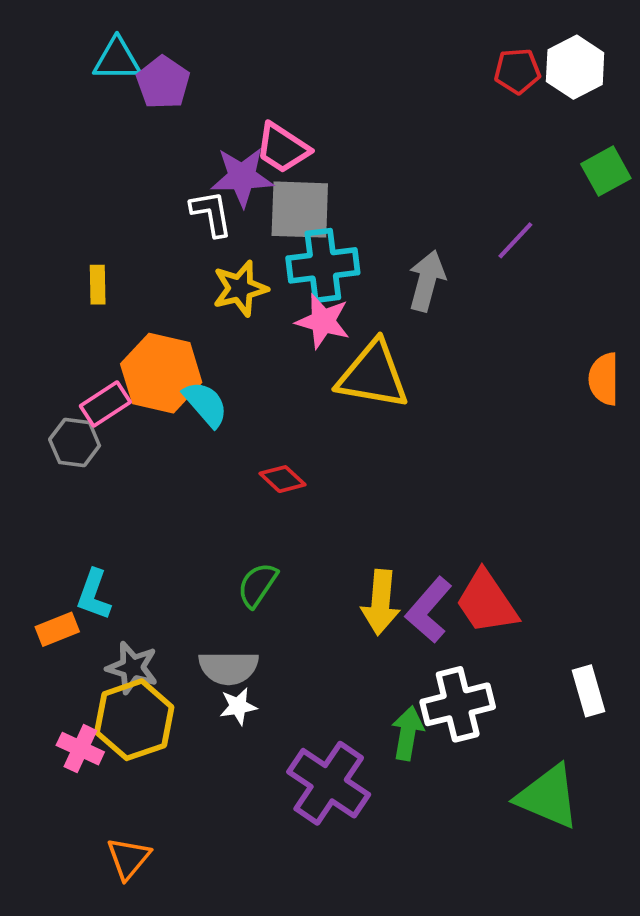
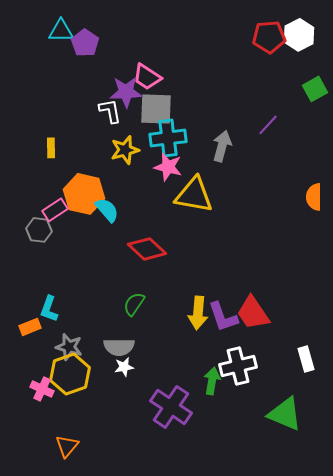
red pentagon: (517, 71) -> (269, 37), size x1.4
red diamond: (282, 479) -> (147, 249), size x1.6
purple L-shape: (429, 610) -> (223, 317), turned -60

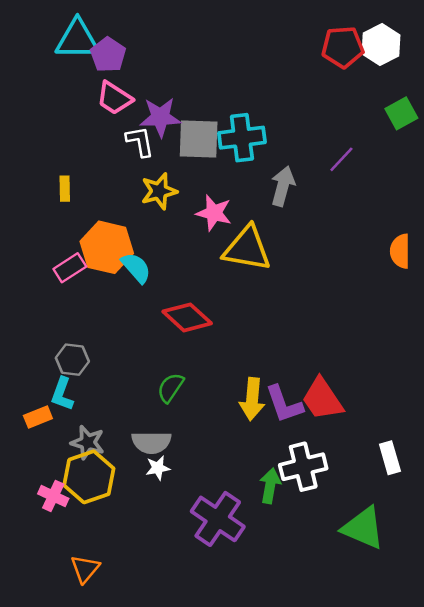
cyan triangle: (61, 31) -> (77, 39), size x1.4
pink trapezoid: (147, 77) -> (114, 98), moved
cyan cross: (168, 138) -> (242, 138), moved
gray hexagon: (39, 230) -> (72, 360), moved

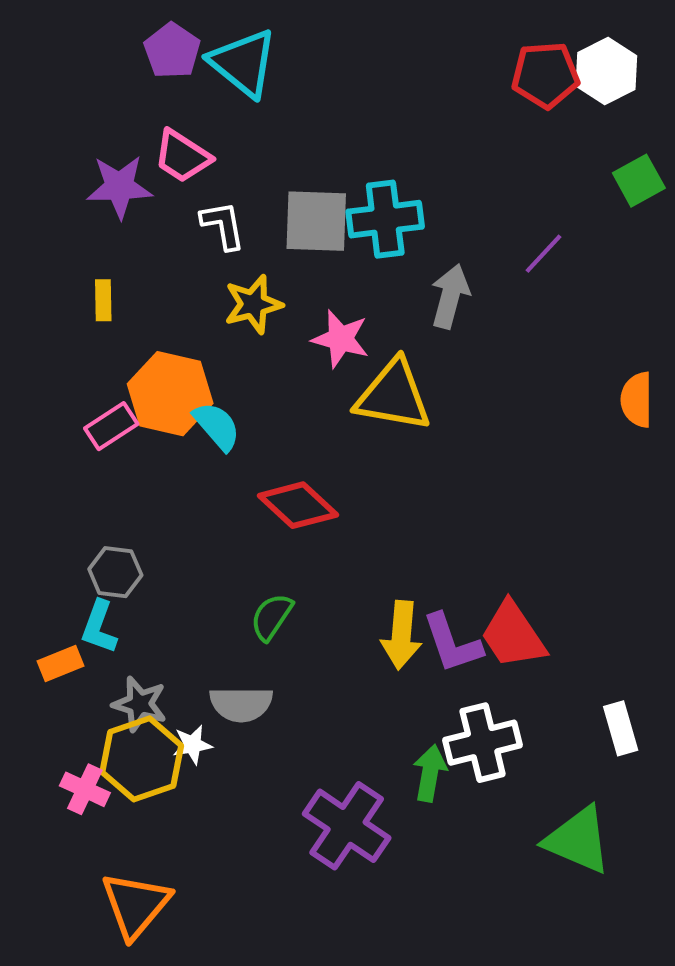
cyan triangle: (77, 39) -> (243, 63), moved, turned 39
purple pentagon: (108, 55) -> (172, 51), moved
purple star: (160, 117) -> (119, 187), moved
white star: (158, 468) -> (192, 745), moved
orange triangle: (85, 569) -> (136, 905), size x1.5

